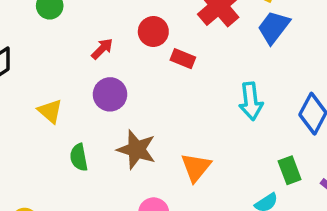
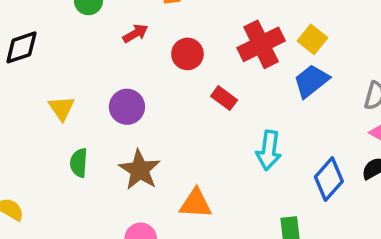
red arrow: (102, 49) -> (135, 33), moved
red rectangle: (183, 59) -> (224, 98), moved
orange triangle: (196, 167) -> (196, 204), turned 40

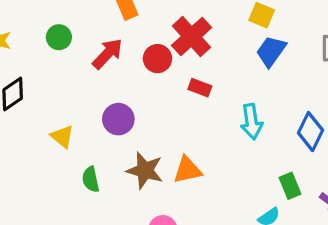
red arrow: (135, 33) -> (108, 54), size x1.5
red cross: (261, 44) -> (192, 37), moved
orange triangle: (196, 204) -> (187, 170), moved

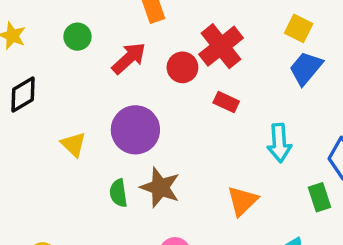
purple circle: (118, 119) -> (135, 130), size x1.4
orange triangle: (187, 170) -> (242, 201), moved, turned -36
green semicircle: (91, 179) -> (118, 193), moved
green rectangle: (290, 186) -> (320, 197), moved

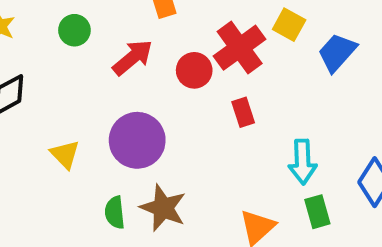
yellow square: (299, 28) -> (289, 25), moved
blue trapezoid: (306, 68) -> (337, 52), moved
red rectangle: (226, 102) -> (243, 112), turned 45
green rectangle: (320, 197) -> (317, 212), moved

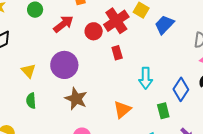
green semicircle: (115, 212) -> (31, 101), moved
green rectangle: (317, 212) -> (163, 111), moved

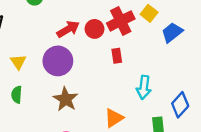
red arrow: (63, 24) -> (68, 29), moved

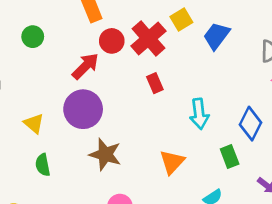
yellow square: (149, 13) -> (181, 19), turned 35
red circle: (95, 29) -> (112, 41), moved

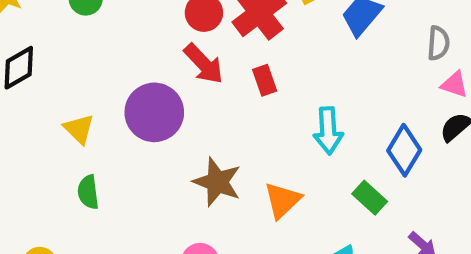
red arrow: (85, 66) -> (204, 64), moved, turned 88
brown star: (105, 154) -> (217, 182), moved
green rectangle: (230, 157) -> (370, 198), turned -30

